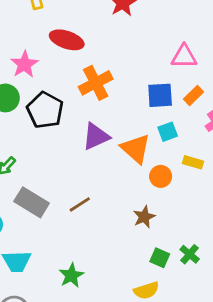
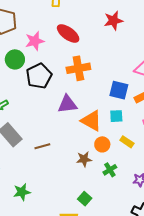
orange triangle: (136, 149) -> (91, 121), turned -30
brown star: (144, 217) -> (84, 159), moved
green cross: (190, 254) -> (110, 170), moved

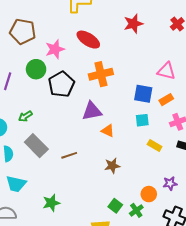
orange triangle: (91, 121) -> (108, 131), moved, size x0.6
orange circle: (102, 144) -> (149, 194), moved
green cross: (110, 170) -> (136, 210), moved

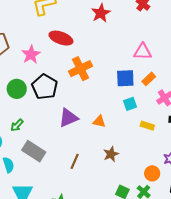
green circle: (36, 69) -> (17, 89), moved
purple triangle: (92, 111) -> (68, 118), moved
brown line: (69, 155) -> (75, 161), moved, turned -35

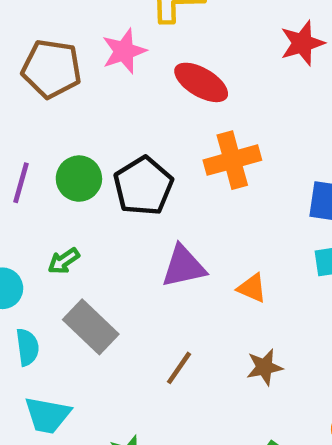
pink star: (31, 54) -> (124, 51), moved

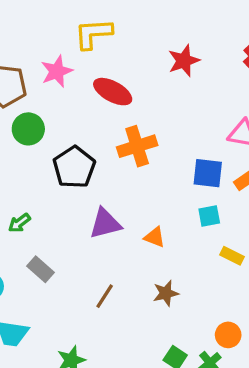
green circle: (79, 179) -> (28, 129), moved
gray rectangle: (91, 327) -> (41, 269), size x0.7

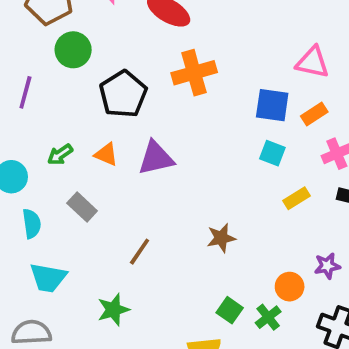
cyan square: (209, 216) -> (272, 153), turned 30
orange triangle: (155, 237) -> (106, 154), moved
yellow rectangle: (232, 256) -> (296, 198), turned -60
brown line: (105, 296) -> (140, 252), moved

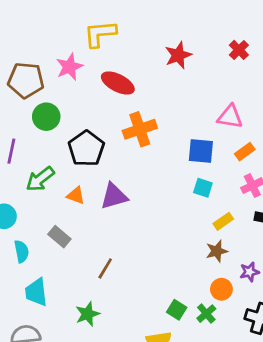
orange rectangle: (314, 114) -> (245, 152), moved
green arrow: (60, 155) -> (40, 179), moved, size x1.5
brown star: (221, 238) -> (217, 251), moved
cyan trapezoid: (48, 278) -> (36, 292), turned 76

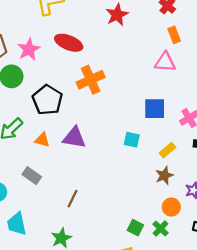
pink star: (69, 67) -> (29, 49), moved
blue square: (201, 151) -> (155, 109), moved
orange rectangle: (245, 152) -> (174, 35), moved, turned -70
cyan square: (203, 188) -> (132, 140), moved
purple triangle: (114, 196) -> (74, 138), turned 30

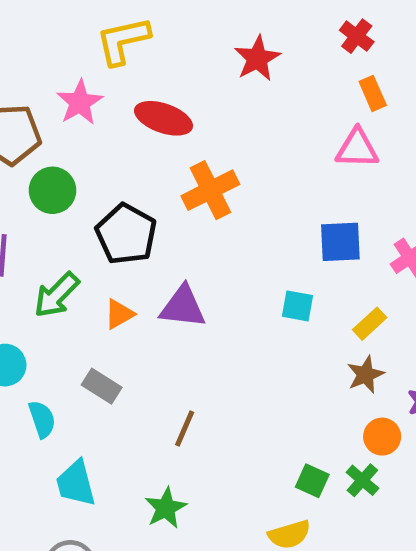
pink star: (29, 49) -> (80, 102), moved
orange triangle: (42, 140) -> (119, 314), turned -42

